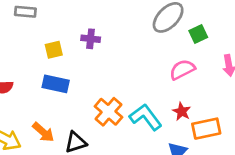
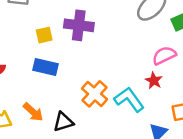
purple cross: (91, 39) -> (79, 25), size x1.6
red star: (182, 111) -> (154, 81), moved

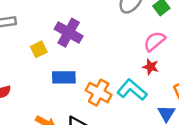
purple cross: (79, 25) -> (69, 33), turned 36
blue rectangle: (45, 67) -> (64, 77), moved

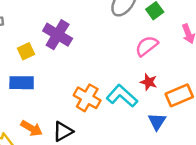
red star: (151, 67) -> (149, 82), moved
blue rectangle: (64, 77) -> (22, 83), moved

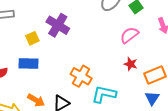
cyan L-shape: (122, 96) -> (104, 94), moved, turned -30
blue triangle: (157, 121) -> (152, 98), moved

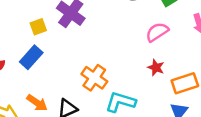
blue rectangle: (28, 63) -> (31, 57), turned -54

